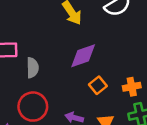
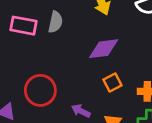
gray semicircle: (33, 68) -> (55, 22), moved

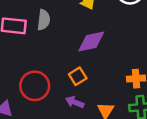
orange square: (112, 83) -> (78, 76), moved

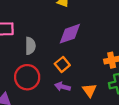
gray semicircle: (44, 20) -> (30, 46), moved

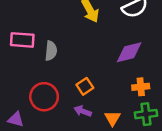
purple diamond: (70, 34) -> (129, 52), moved
gray semicircle: (30, 46) -> (51, 51), moved

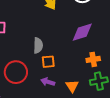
gray semicircle: (51, 51) -> (38, 45), moved
orange square: (85, 86) -> (48, 62), turned 32

